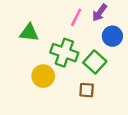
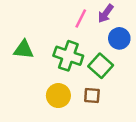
green triangle: (29, 33) -> (24, 50), moved
yellow circle: (43, 76) -> (58, 96), moved

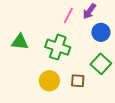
green square: (101, 66) -> (101, 64), moved

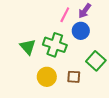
blue circle: (101, 32) -> (81, 31), moved
green triangle: (20, 42) -> (28, 47), moved, turned 42

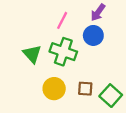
pink line: (65, 15) -> (62, 20), moved
green square: (96, 61) -> (111, 96), moved

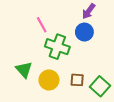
pink line: (62, 20) -> (42, 25), moved, turned -56
green triangle: (32, 54) -> (24, 70), moved

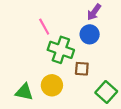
green triangle: (24, 70) -> (24, 92), moved, turned -36
brown square: (77, 80) -> (82, 69), moved

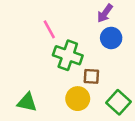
blue circle: (90, 34) -> (111, 38), moved
yellow circle: (52, 85) -> (78, 99), moved

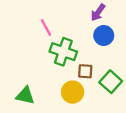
green square: (119, 102) -> (111, 82), moved

